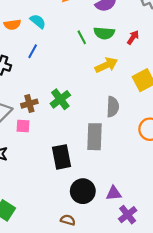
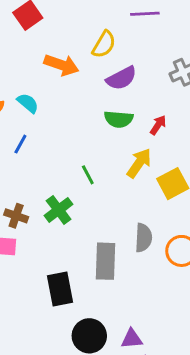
green line: (82, 37) -> (88, 175), moved
yellow arrow: (106, 65) -> (139, 163), moved, turned -30
brown cross: (29, 104) -> (16, 216), turned 35
gray semicircle: (113, 107) -> (143, 238), moved

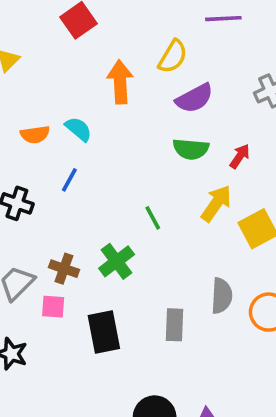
orange arrow: (61, 65) -> (120, 82), turned -112
gray rectangle: (105, 261) -> (175, 325), size x0.7
black rectangle: (60, 289) -> (104, 332), moved

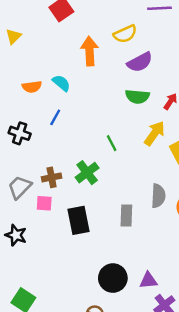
yellow semicircle: (173, 57) -> (125, 34), turned 35
brown cross: (64, 269) -> (52, 177), turned -30

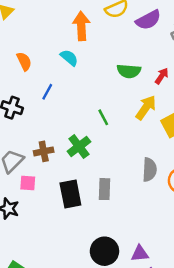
purple semicircle: (140, 62) -> (148, 20), moved
cyan semicircle: (61, 83) -> (69, 58), moved
orange semicircle: (32, 87) -> (24, 61), turned -108
pink square: (44, 203) -> (28, 183), moved
gray rectangle: (126, 215) -> (104, 189), moved

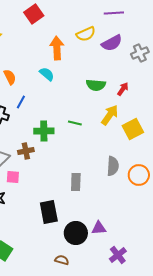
blue line: (47, 92) -> (21, 102), moved
green line: (103, 117) -> (75, 123), turned -48
green cross: (79, 147) -> (44, 131), moved, turned 36
black rectangle: (70, 194) -> (49, 212), moved
purple triangle: (140, 254) -> (99, 228), moved

